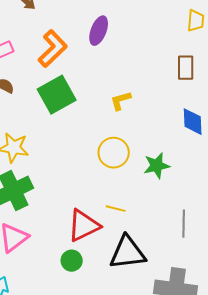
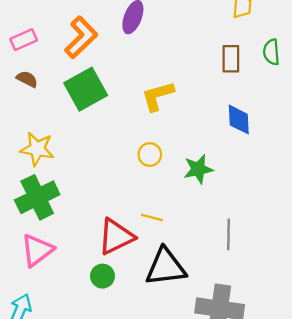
yellow L-shape: (121, 101) -> (158, 96), size x1.4
yellow circle: (114, 153) -> (150, 155), size x0.7

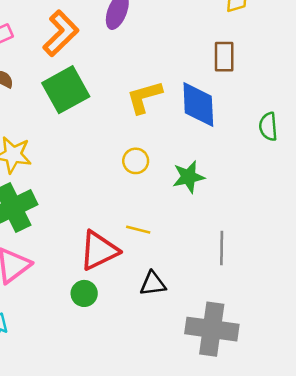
green semicircle: (271, 52) -> (268, 127), moved
blue diamond: (239, 120) -> (198, 104), moved, size x1.4
black triangle: (166, 267) -> (153, 284), size x0.6

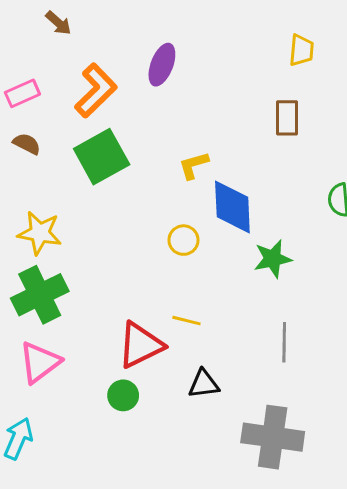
yellow L-shape: (144, 97) -> (194, 165), size x0.7
blue diamond: (198, 104) -> (232, 207), moved
green star: (188, 177) -> (273, 259), moved

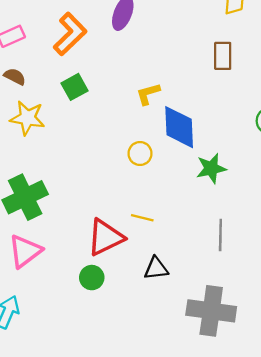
green square: (102, 157) -> (75, 87), size x0.6
yellow star: (40, 233) -> (27, 118), moved

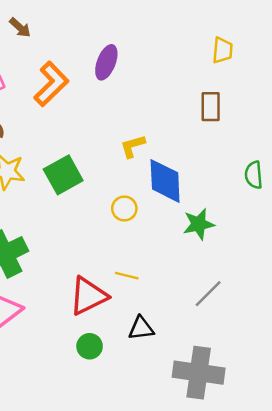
green square: (75, 87) -> (63, 175), moved, size x1.4
gray line: (220, 235) -> (208, 294), turned 44
green circle: (92, 278) -> (90, 346), moved

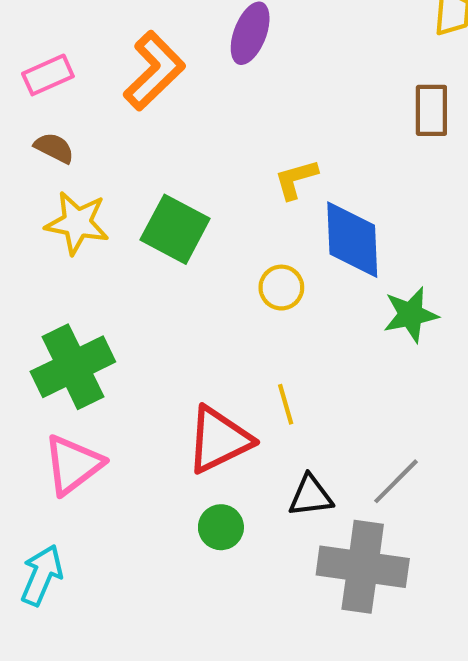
green square: (63, 175) -> (175, 229), turned -33
yellow line: (127, 276) -> (286, 404), turned 60
gray line: (208, 294) -> (396, 481), moved
gray cross: (199, 373) -> (363, 567), moved

